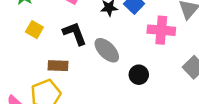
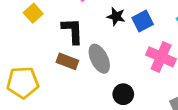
brown rectangle: (58, 66) -> (67, 61), moved

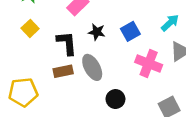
black star: (116, 16) -> (97, 32), moved
brown rectangle: (67, 61) -> (63, 71), turned -30

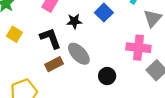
pink cross: (149, 63) -> (138, 48), moved

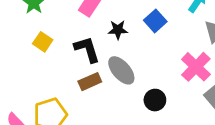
pink cross: (138, 48) -> (196, 67), turned 35

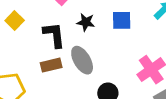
blue square: (155, 21) -> (122, 20), turned 30

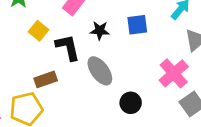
yellow square: (15, 20) -> (38, 31), moved
brown rectangle: (51, 65) -> (46, 79), moved

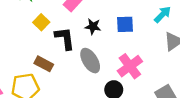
pink cross: (174, 73) -> (130, 66), moved
brown rectangle: (46, 79) -> (44, 64), turned 42

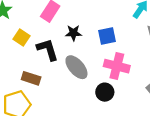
blue square: (125, 24) -> (107, 36), moved
pink cross: (130, 66) -> (117, 66), turned -30

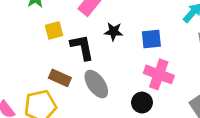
yellow square: (22, 38) -> (54, 30), turned 35
gray ellipse: (76, 67) -> (96, 84), moved

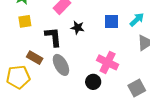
yellow square: (54, 30) -> (25, 21), moved
blue square: (151, 39) -> (111, 22), moved

